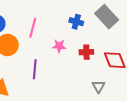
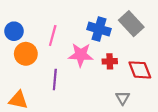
blue cross: (76, 22) -> (99, 29), size x1.5
pink star: (59, 46) -> (81, 55), size x1.6

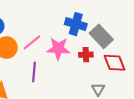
gray rectangle: (131, 24) -> (101, 36), moved
pink line: (53, 35) -> (32, 42), moved, turned 36

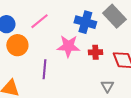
gray rectangle: (101, 36) -> (114, 16), moved
pink line: (32, 42) -> (39, 21), moved

